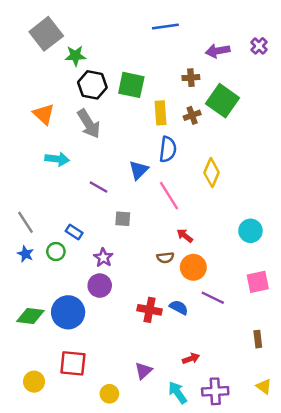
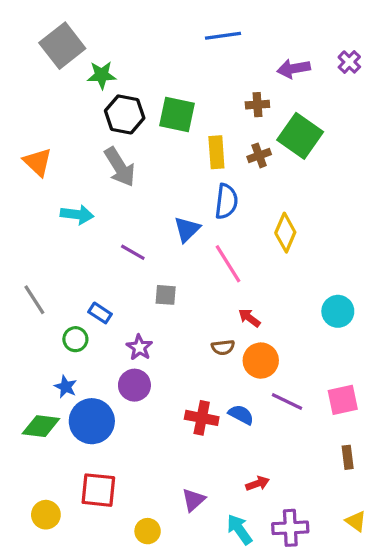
orange triangle: (44, 114) -> (38, 162), moved
blue star: (26, 254) -> (66, 387), moved
pink square: (258, 282) -> (343, 400), moved

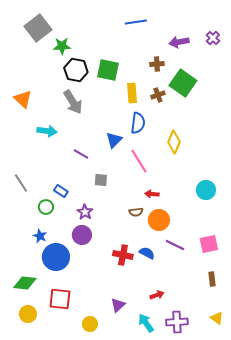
red arrow: (249, 318) -> (152, 194), turned -32
green diamond: (41, 426) -> (25, 283), moved

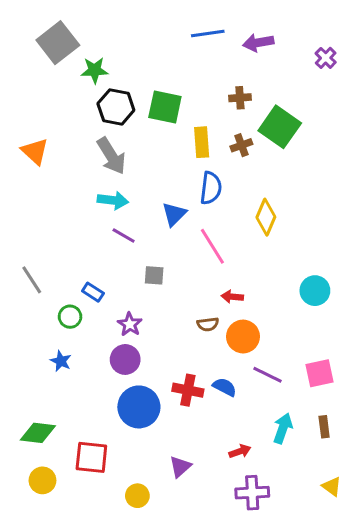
purple arrow: (179, 42) -> (258, 43), moved
cyan arrow: (47, 131) -> (113, 200), moved
blue circle: (56, 257) -> (139, 407), moved
purple cross: (177, 322) -> (252, 493), moved
cyan arrow: (146, 323) -> (283, 428), moved, turned 54

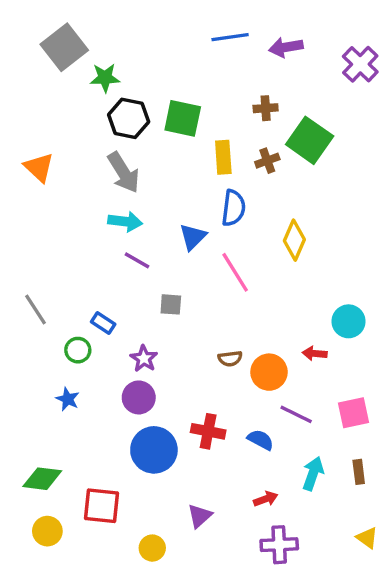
purple cross: (326, 58) -> (360, 64), size x1.5
red arrow: (232, 297) -> (315, 353), moved
blue semicircle: (225, 387) -> (261, 440), moved

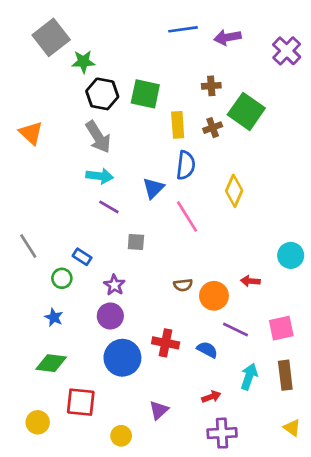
cyan circle: (348, 321) -> (291, 255), moved
brown rectangle: (359, 472) -> (285, 375), size x1.5
green diamond: (42, 479) -> (51, 363), moved

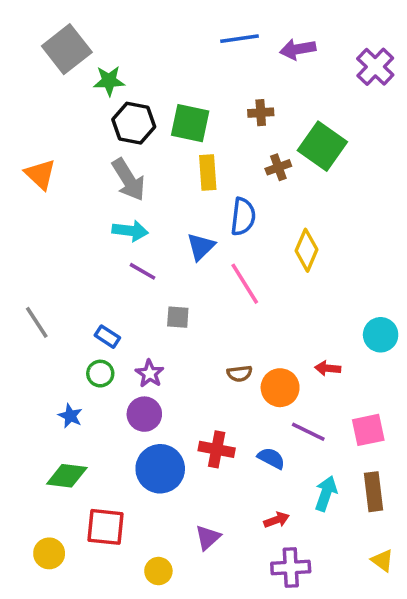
brown cross: (211, 86) -> (261, 113), moved
yellow rectangle: (178, 125) -> (208, 173), moved
green circle: (62, 278) -> (100, 374), moved

